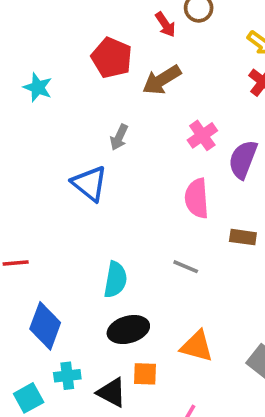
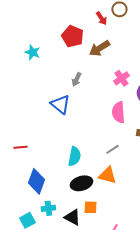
gray line: (186, 267) -> (112, 149), turned -56
orange triangle: (197, 346) -> (107, 175), moved

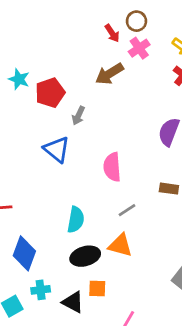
red pentagon: (72, 36) -> (50, 93), moved, turned 30
pink cross: (121, 78) -> (139, 48), moved
pink semicircle: (118, 112) -> (112, 167), moved

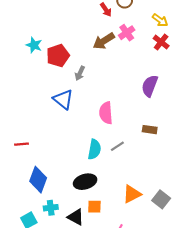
pink cross: (139, 48) -> (127, 33), moved
cyan semicircle: (76, 220) -> (94, 149), moved
orange triangle: (120, 245) -> (132, 194), moved, turned -42

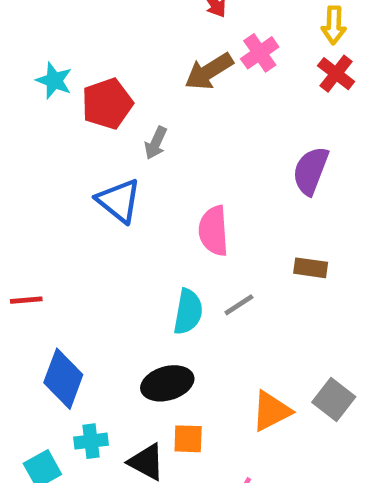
yellow arrow: (160, 20) -> (334, 25), turned 56
gray square: (161, 199) -> (334, 400), moved

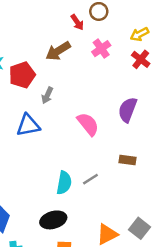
yellow arrow: (334, 25) -> (140, 34), turned 60
brown arrow: (209, 71) -> (58, 51), moved
blue triangle: (119, 201) -> (28, 125), turned -50
pink semicircle: (214, 231) -> (88, 124), moved, turned 145

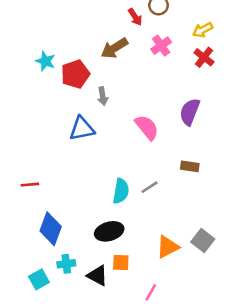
gray arrow: (47, 95) -> (103, 96), turned -35

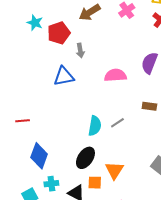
pink semicircle: (147, 127) -> (115, 75), turned -55
black ellipse: (109, 231) -> (85, 158), turned -40
orange triangle: (168, 247) -> (114, 170), moved, turned -30

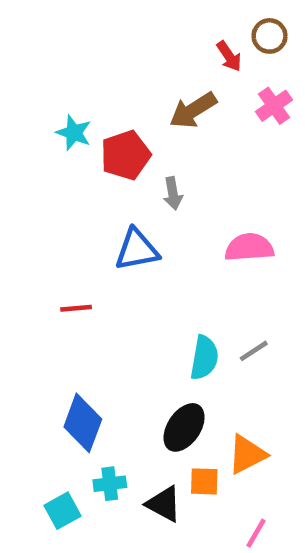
red line: (23, 121) -> (76, 308), moved
orange triangle: (114, 170) -> (247, 454), turned 30

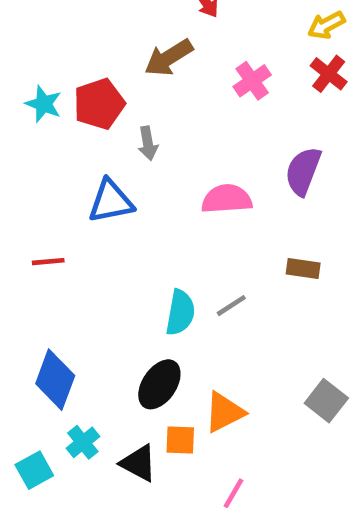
pink cross: (274, 106) -> (252, 81), moved
cyan star: (74, 133) -> (44, 104), moved
cyan cross: (110, 484) -> (83, 442), turned -32

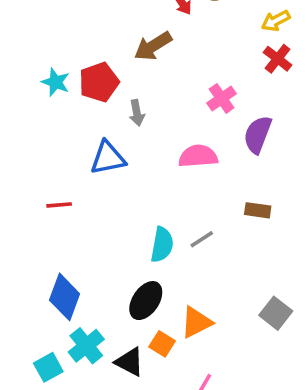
pink cross: (252, 81) -> (222, 98), moved
orange square: (180, 440) -> (162, 344), turned 30
cyan cross: (83, 442) -> (86, 346), size x1.4

